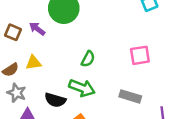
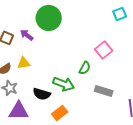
pink square: (140, 55) -> (104, 50), moved, turned -30
green semicircle: (88, 59) -> (85, 68), moved

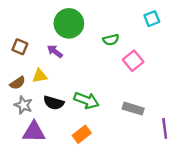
purple arrow: (27, 35) -> (55, 51), moved
green semicircle: (85, 68) -> (111, 40), moved, turned 48
black semicircle: (42, 94) -> (54, 103), moved

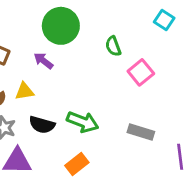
cyan square: (152, 19) -> (164, 20), turned -35
green semicircle: (111, 40) -> (113, 46), turned 84

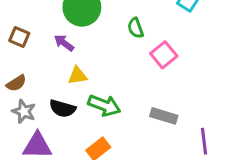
yellow triangle: (24, 91) -> (77, 76), moved

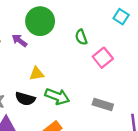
purple arrow: (64, 43) -> (20, 41), moved

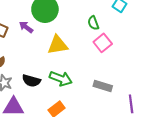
green semicircle: (81, 37) -> (93, 23), moved
yellow triangle: (37, 74) -> (58, 45), moved, size x1.5

